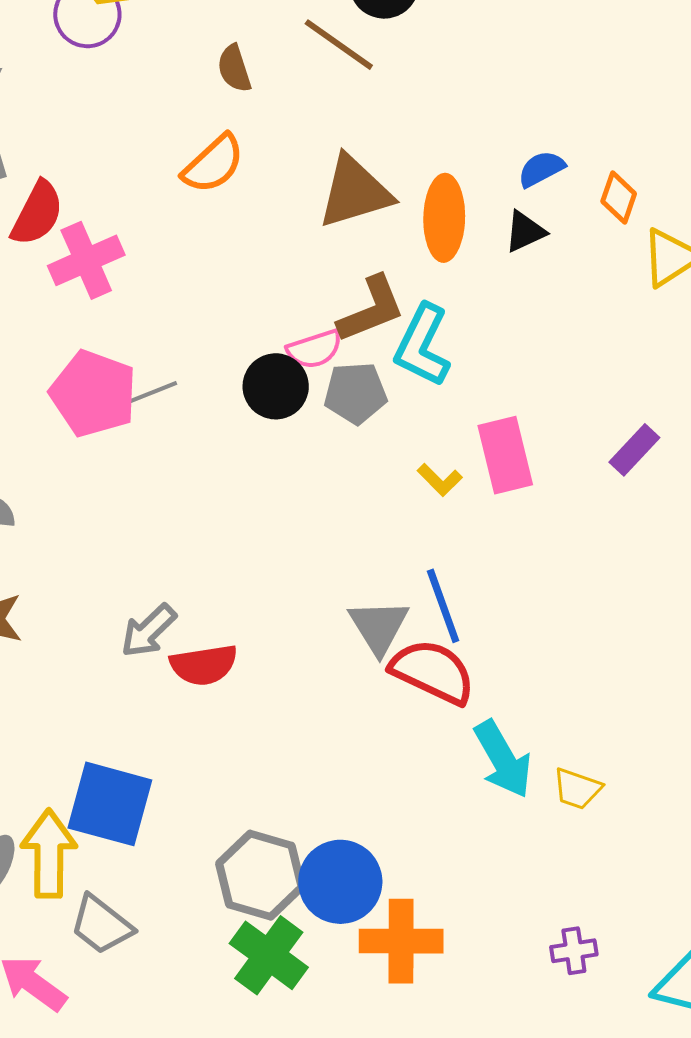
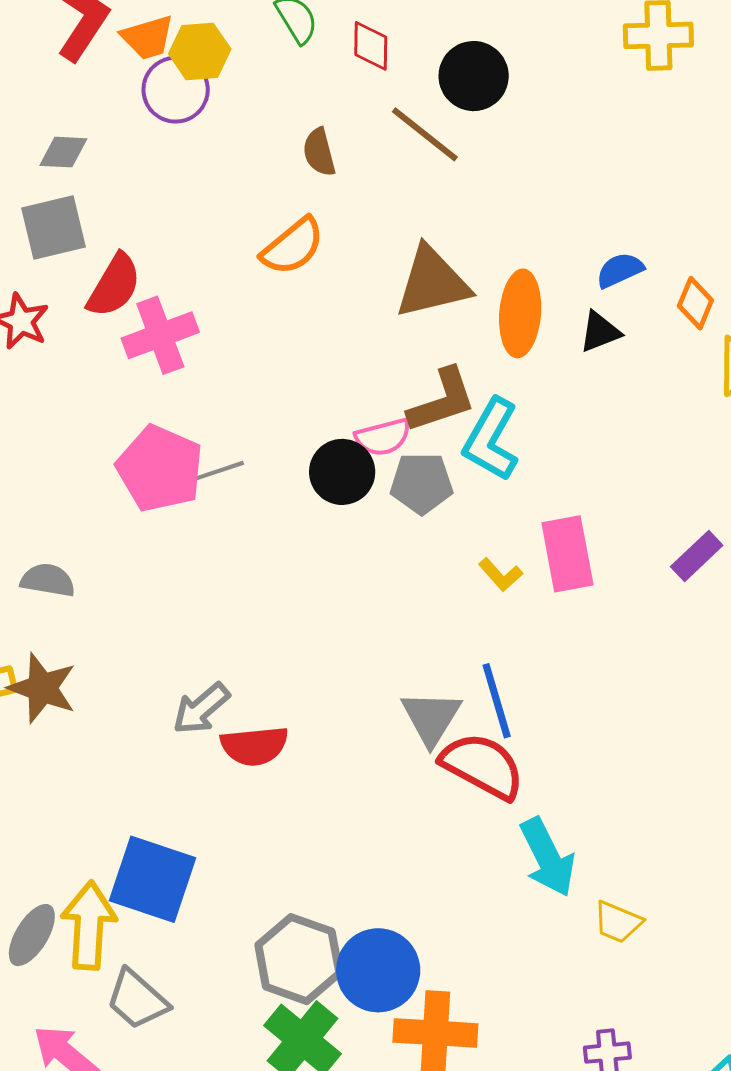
yellow trapezoid: (577, 789) -> (618, 922), moved

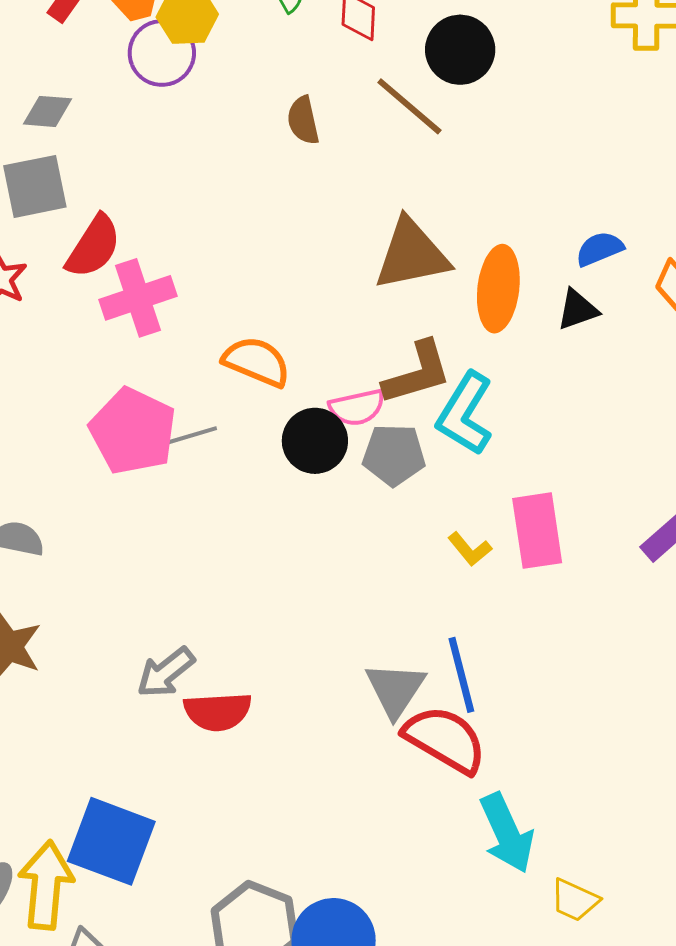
orange semicircle: (293, 246) -> (257, 362), moved, turned -120

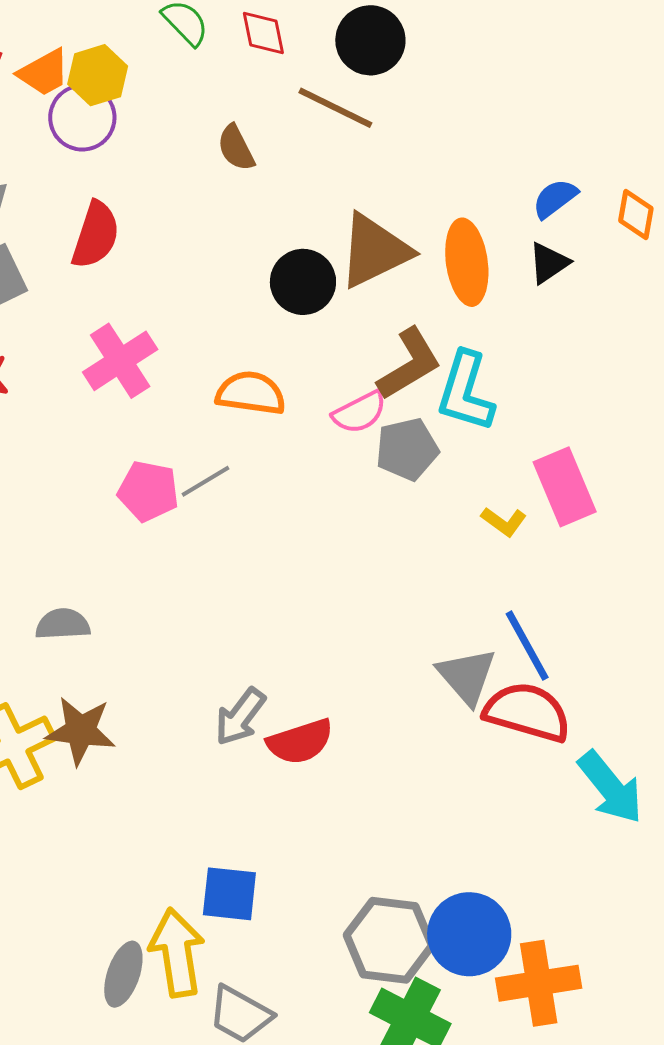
red semicircle: (94, 246) -> (96, 235), moved
pink pentagon: (133, 431) -> (148, 491), size x0.7
black circle: (315, 441) -> (303, 282), moved
blue square: (111, 841) -> (229, 894), size x0.7

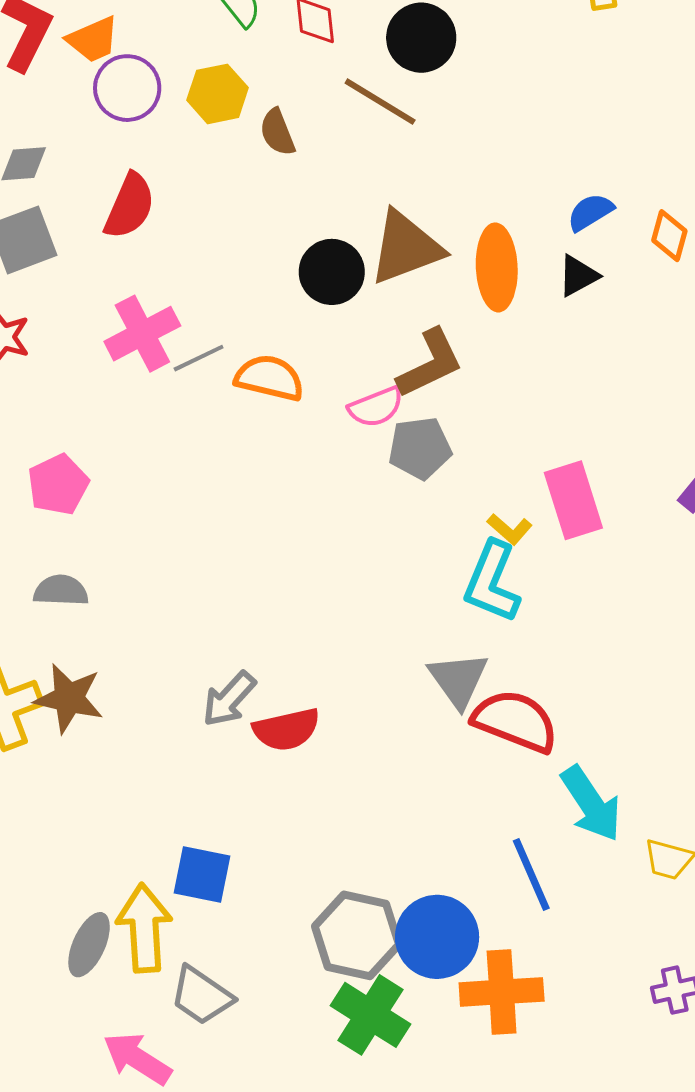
yellow hexagon: (98, 75) -> (218, 94), moved
cyan L-shape: (466, 392) -> (492, 582), moved
gray line: (205, 481) -> (199, 358), moved
pink pentagon: (148, 491) -> (58, 485), moved, turned 30
blue line: (527, 646) -> (531, 875), moved

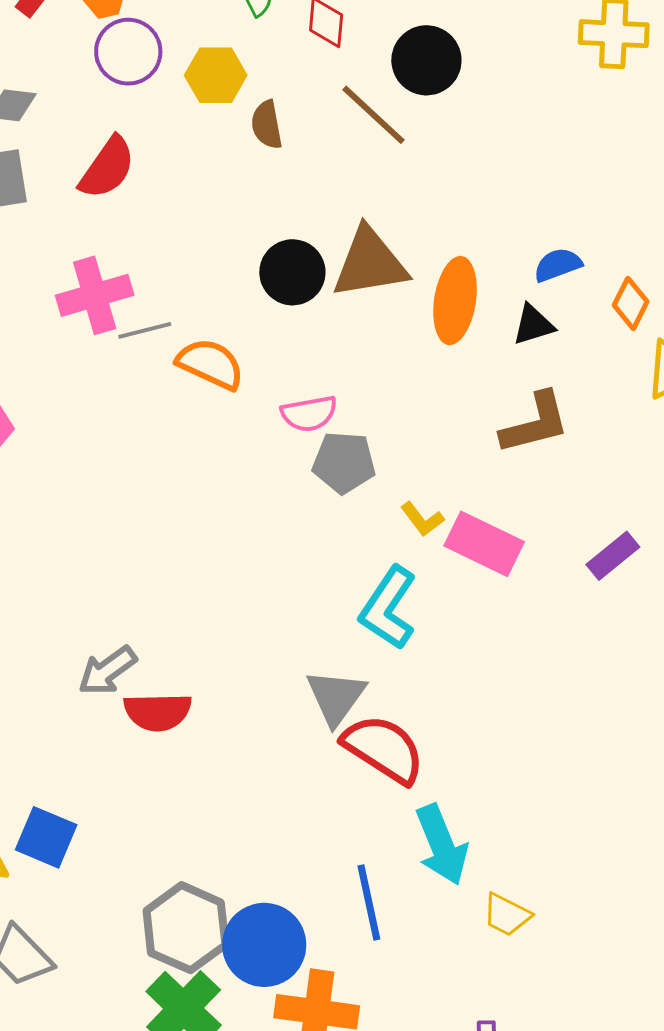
brown L-shape: (430, 364) -> (535, 423), moved
pink rectangle: (573, 500) -> (484, 544), turned -58
yellow L-shape: (510, 529) -> (422, 519), moved

